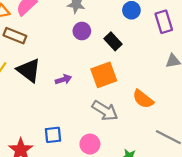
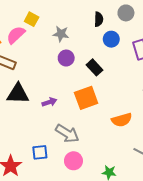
black triangle: (29, 70) -> (18, 94), turned -35
orange semicircle: (143, 99) -> (122, 120), turned -54
gray arrow: (105, 111) -> (67, 134), moved

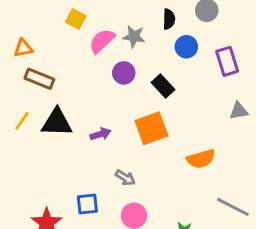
gray star: (61, 34) -> (134, 37), moved
pink semicircle: (16, 35) -> (102, 41), moved
gray arrow: (67, 134) -> (125, 178), size x0.6

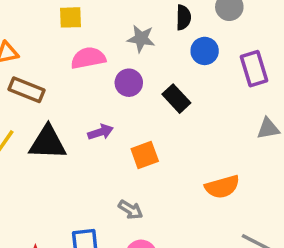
yellow square: (76, 19) -> (71, 17), turned -30
pink semicircle: (102, 41) -> (88, 58), moved, turned 32
orange square: (151, 128) -> (145, 155), moved, size x0.7
purple arrow: (100, 134) -> (101, 132), moved

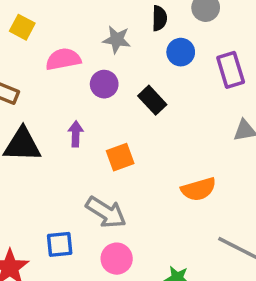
yellow square: (71, 17) -> (22, 27), moved, turned 30
purple arrow: (101, 132) -> (76, 134), turned -70
gray arrow: (131, 210) -> (106, 212), size x1.6

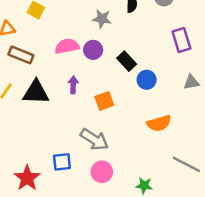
blue circle: (181, 52) -> (147, 80), moved
pink semicircle: (63, 59) -> (67, 46), moved

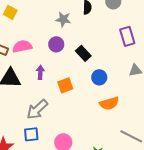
pink semicircle: (67, 46) -> (22, 46), moved
blue circle: (147, 80) -> (99, 77), moved
gray arrow: (94, 139) -> (37, 109), moved, turned 105

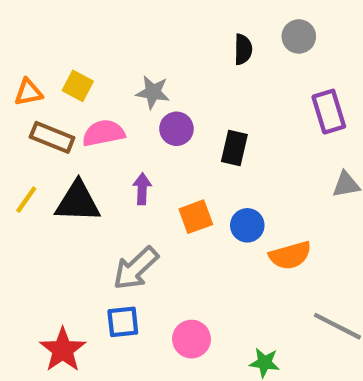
yellow square: (10, 12) -> (78, 86), moved
gray star: (63, 19) -> (153, 92), moved
black rectangle: (83, 53) -> (234, 148), turned 56
blue circle: (99, 77) -> (247, 225), moved

